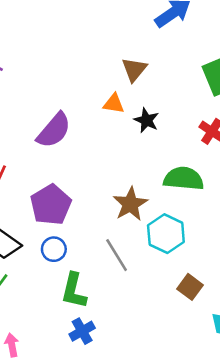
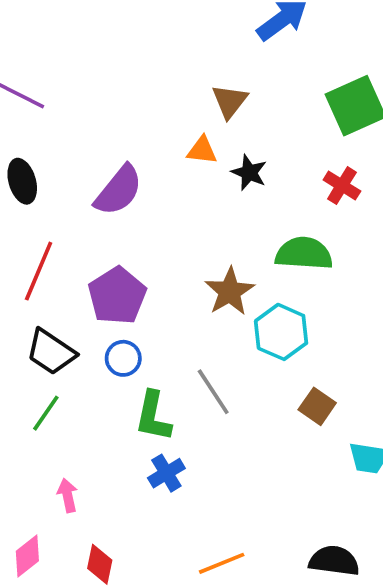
gray line: (117, 255) -> (213, 392), moved

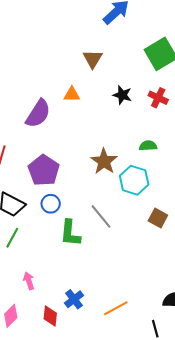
orange triangle: (202, 150) -> (72, 94), moved
black star: (249, 172) -> (122, 95), moved
green semicircle: (304, 253) -> (148, 146), moved, size x0.6
blue cross: (166, 473) -> (74, 299), moved

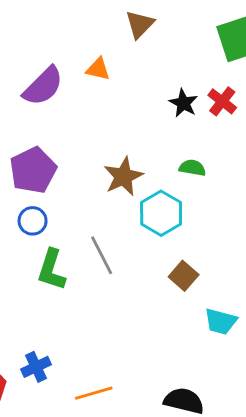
black star: (122, 95) -> (183, 103), moved

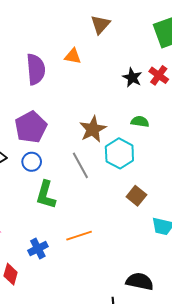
purple semicircle: (43, 86) -> (36, 69), turned -48
gray line: (102, 255) -> (80, 165), moved
blue cross: (36, 367) -> (38, 249), moved
orange line: (94, 393) -> (79, 236), moved

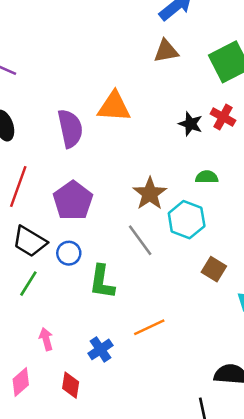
brown triangle: (100, 25) -> (166, 51), moved, turned 45
orange triangle: (73, 56) -> (114, 107), size x1.6
blue circle: (32, 162) -> (69, 253), moved

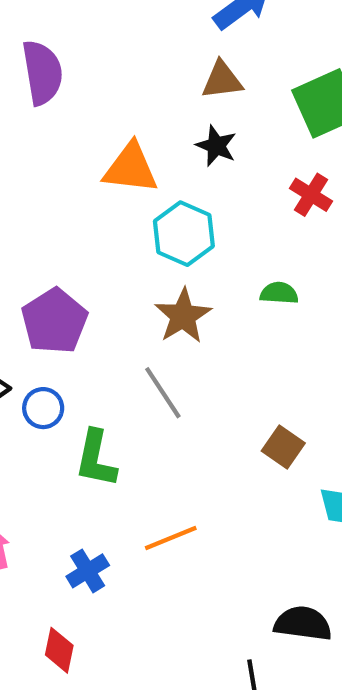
black star: (191, 124) -> (216, 146), moved
purple semicircle: (70, 128) -> (42, 73), moved
cyan hexagon: (187, 220) -> (184, 234), moved
red diamond: (71, 385) -> (59, 650), moved

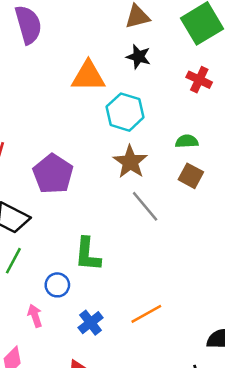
gray line: (163, 393) -> (145, 206), moved
blue circle: (43, 408) -> (57, 285), moved
brown square: (283, 447) -> (191, 176), moved
orange line: (171, 538) -> (146, 314), moved

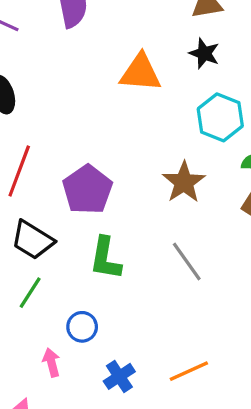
cyan hexagon: (125, 112) -> (220, 117), moved
gray line: (145, 206) -> (187, 262), moved
green L-shape: (88, 254) -> (105, 258), moved

